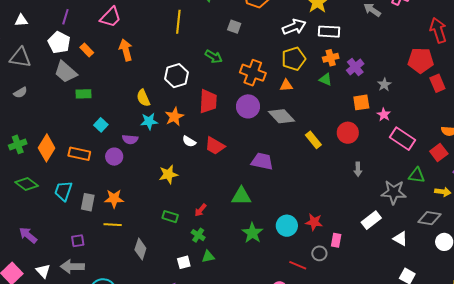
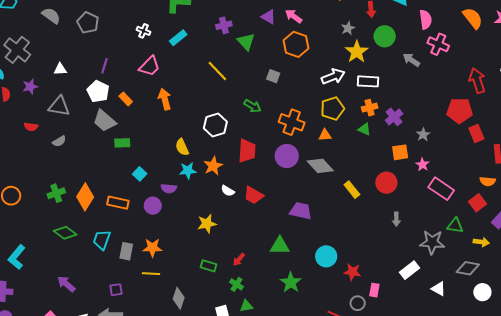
yellow line: (178, 22) -> (217, 71), turned -50
cyan circle: (287, 226) -> (326, 256), moved

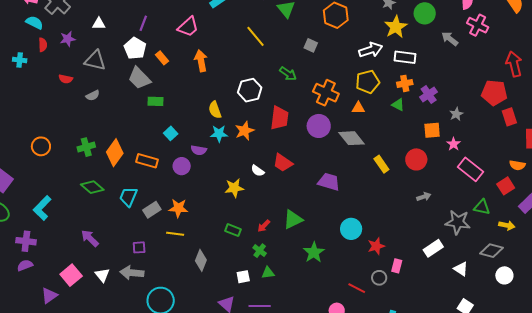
white semicircle: (228, 191) -> (258, 171), moved
gray arrow: (396, 219) -> (424, 197), turned -112
green triangle: (280, 246) -> (293, 219), moved, turned -30
gray rectangle: (126, 251) -> (152, 210), turned 42
red star: (352, 272) -> (376, 246), turned -30

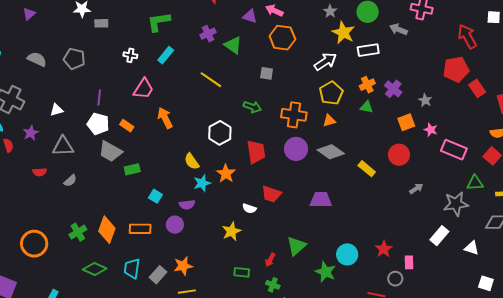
white rectangle: (405, 57) -> (368, 50), moved
orange circle: (41, 146) -> (34, 244), size x1.4
cyan circle: (351, 229) -> (347, 254), moved

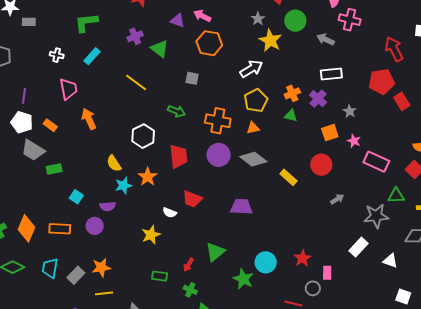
white rectangle: (368, 50) -> (331, 74), moved
pink trapezoid: (143, 89) -> (68, 89), turned -45

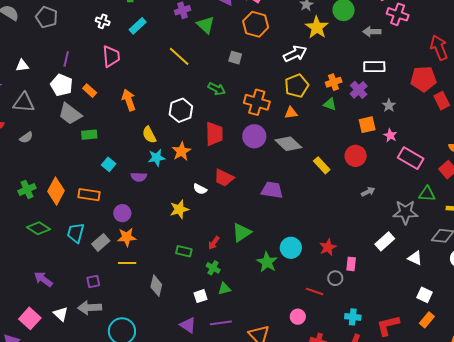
gray arrow: (326, 39) -> (372, 32), turned -30
orange arrow: (89, 119) -> (129, 100), moved
purple circle: (95, 226) -> (122, 213), moved

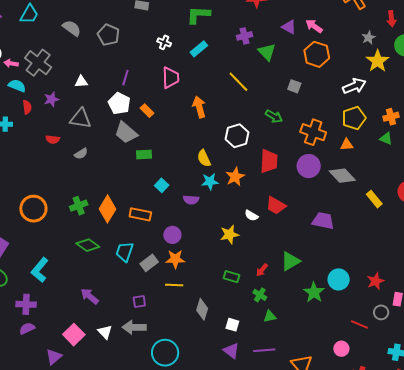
orange arrow: (129, 100) -> (199, 107), moved
white square: (200, 296) -> (232, 325), moved, turned 32

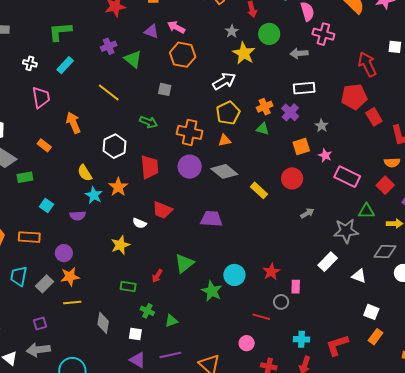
orange rectangle: (147, 111) -> (44, 145), moved
cyan star: (210, 182) -> (94, 195), turned -30
green cross: (260, 295) -> (147, 311), moved

